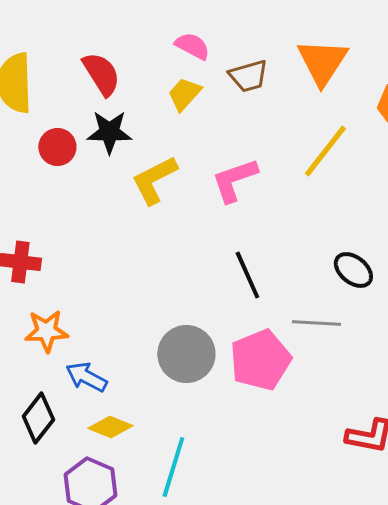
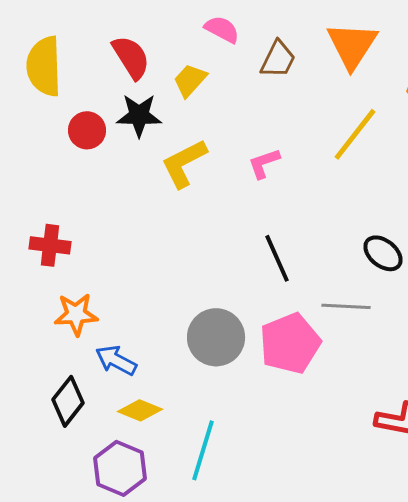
brown trapezoid: (248, 76) -> (278, 59), turned -48
yellow trapezoid: (184, 94) -> (190, 80), moved
pink L-shape: (234, 180) -> (264, 163), size x0.7

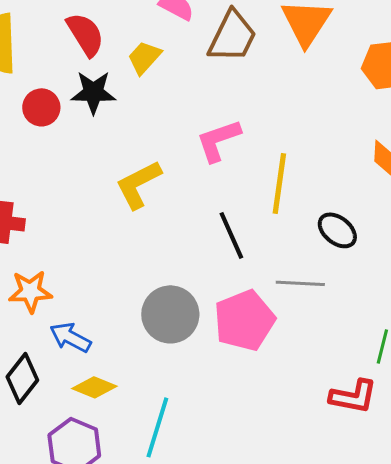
brown trapezoid: (278, 59) -> (232, 36), size x1.4
yellow line: (355, 134) -> (279, 183), moved, turned -30
yellow L-shape: (184, 163) -> (138, 184), moved
pink L-shape: (264, 163) -> (218, 140), size x1.4

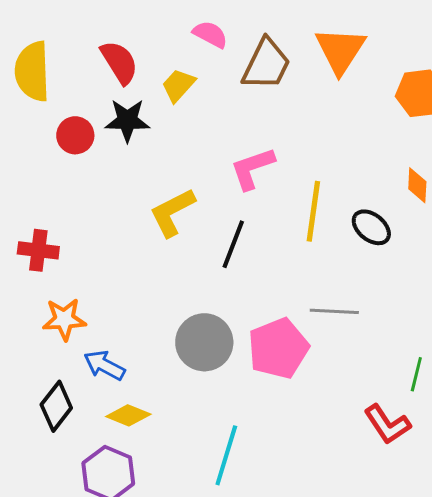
black ellipse: (337, 230) -> (371, 227), moved
black line: (231, 235) -> (233, 244), moved, turned 45
red L-shape: (353, 396) -> (387, 424), turned 45
cyan line: (157, 427) -> (226, 455), moved

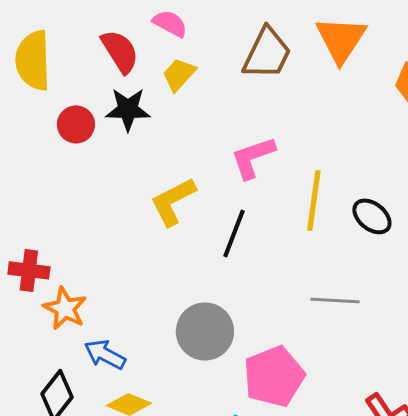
pink semicircle: (210, 34) -> (170, 23), moved
red cross: (38, 250) -> (29, 270), moved
orange star: (64, 319) -> (65, 308), turned 30
pink pentagon: (278, 348) -> (274, 376), moved

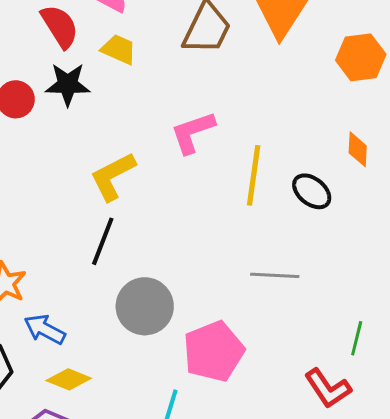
yellow trapezoid: (179, 74) -> (119, 49), turned 72
black line: (234, 233) -> (103, 241), moved

